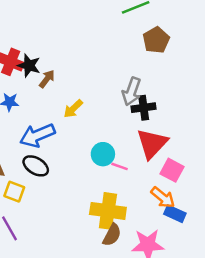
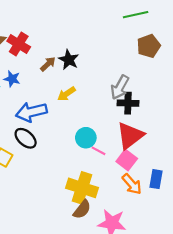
black star: (29, 66) -> (69, 60), moved
pink square: (172, 170) -> (127, 160), moved
blue rectangle: (175, 214) -> (156, 179), moved, turned 66

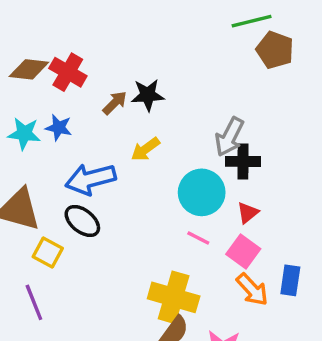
brown pentagon: (149, 46) -> (275, 50), moved, turned -30
black star: (69, 60) -> (148, 95), turned -30
red triangle: (130, 136) -> (248, 213), size x0.5
cyan circle: (86, 138) -> (202, 192), moved, size x1.4

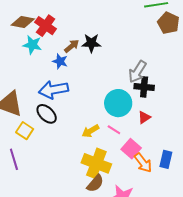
blue star: (59, 128) -> (60, 61), moved
cyan star: (24, 134) -> (32, 45), moved
yellow arrow: (145, 149) -> (90, 131), moved
pink square: (243, 251) -> (131, 149), moved

